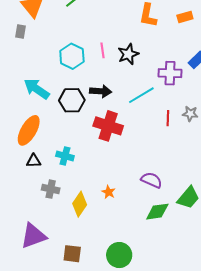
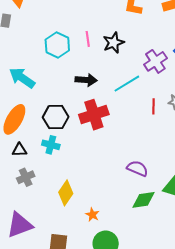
purple cross: (170, 73) -> (155, 61), turned -35
black hexagon: (72, 100) -> (56, 117), moved
red cross: (108, 126) -> (94, 115), turned -36
gray cross: (51, 189) -> (26, 177), moved, turned -36
orange star: (109, 192) -> (92, 215), moved

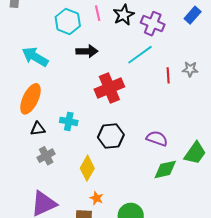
purple cross: (155, 61) -> (153, 24), moved, turned -30
black arrow: (86, 80) -> (87, 51), moved
black hexagon: (56, 117) -> (111, 136), moved
orange star: (92, 215) -> (97, 198), moved

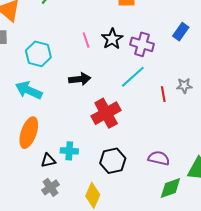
cyan hexagon: (68, 21) -> (38, 54), moved
black triangle: (38, 129) -> (48, 160), moved

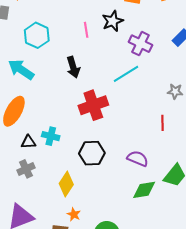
black star: (112, 39) -> (113, 21), moved
black arrow: (80, 79) -> (73, 67), turned 70
red line: (163, 94) -> (163, 123), moved

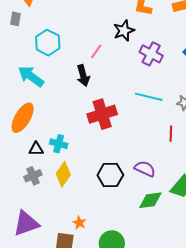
pink line: (86, 30) -> (96, 51), moved, turned 42
cyan line: (126, 74) -> (149, 97), moved, turned 44
black hexagon: (92, 153) -> (110, 175), moved
yellow diamond: (66, 184) -> (63, 174), moved

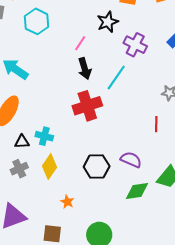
cyan hexagon: (48, 43) -> (37, 21), moved
black arrow: (83, 75) -> (85, 69), moved
cyan line: (149, 97) -> (116, 78), moved, turned -68
orange star: (79, 223) -> (67, 202), moved

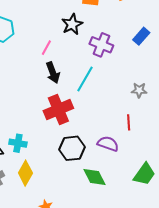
purple semicircle: (131, 160) -> (108, 144), moved
black hexagon: (97, 166) -> (72, 148), moved
green diamond: (137, 191) -> (94, 177), moved, turned 75

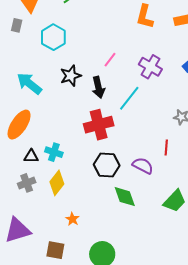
black star: (72, 24) -> (71, 76), moved
pink line: (46, 48) -> (110, 60), moved

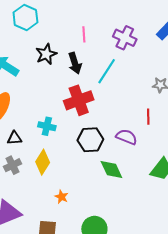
pink line: (110, 60) -> (84, 34), turned -35
cyan cross: (54, 152) -> (47, 126), moved

